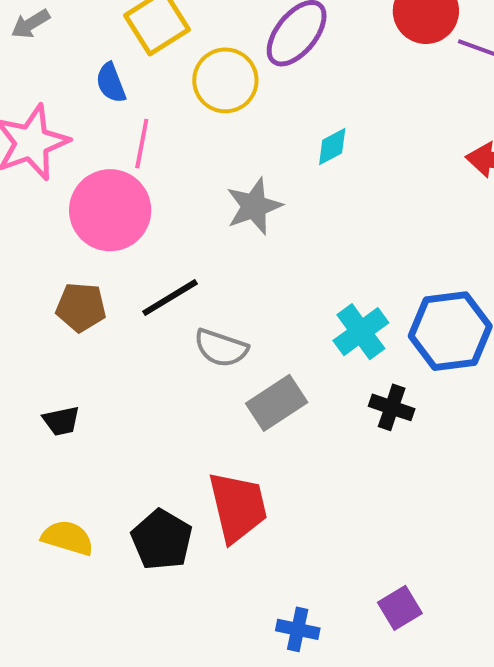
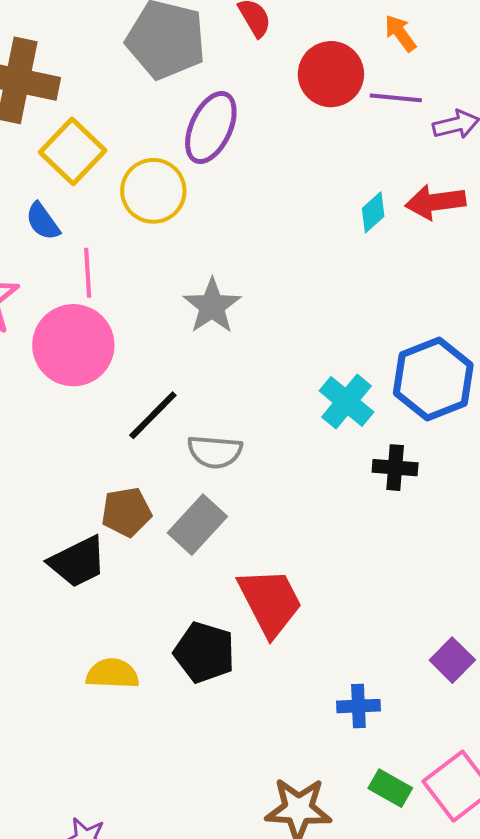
cyan diamond: (332, 147) -> (373, 212), moved
brown pentagon: (81, 307) -> (126, 512), moved
gray rectangle: (277, 403) -> (197, 525), moved
black trapezoid: (61, 421) -> (78, 562), size x1.6

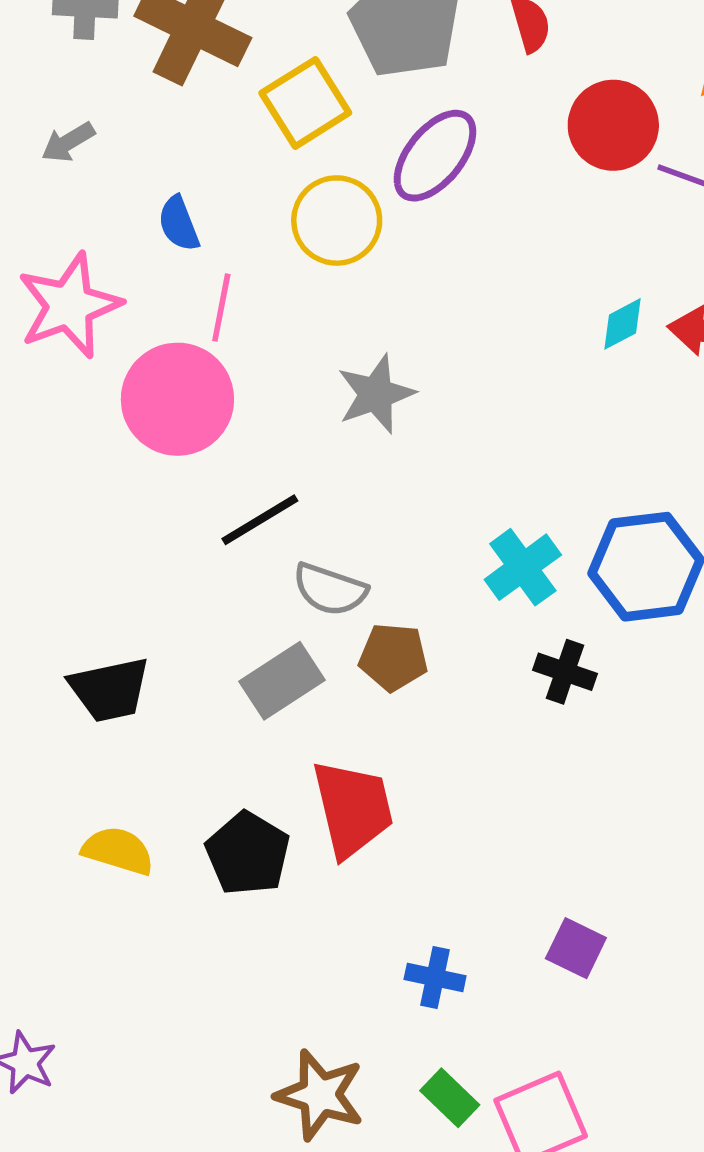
yellow square: (73, 151) -> (305, 103), moved
brown pentagon: (126, 512) -> (393, 657), moved
purple square: (452, 660) -> (576, 948), turned -33

